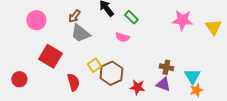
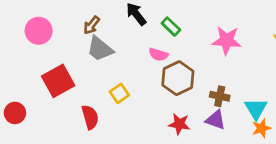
pink star: (182, 20) -> (227, 40), moved
red square: (50, 56) -> (58, 81), turned 30
brown hexagon: (111, 73) -> (178, 78), moved

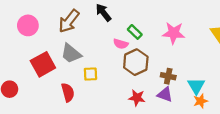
brown arrow: (92, 25) -> (69, 21), size x1.6
green rectangle: (171, 27) -> (135, 32), moved
gray trapezoid: (100, 49) -> (71, 54), moved
yellow square: (119, 93) -> (90, 74), turned 32

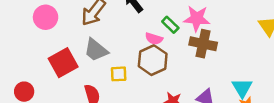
pink star: (174, 33) -> (197, 18), moved
brown hexagon: (136, 62) -> (153, 60), moved
brown cross: (168, 76) -> (203, 44), moved, size x1.5

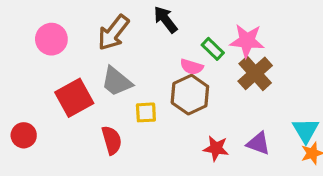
brown cross: (203, 44) -> (255, 73), turned 36

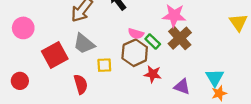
pink circle: (51, 39) -> (23, 28), moved
green rectangle: (213, 49) -> (153, 41), moved
red star: (216, 148) -> (153, 74), moved

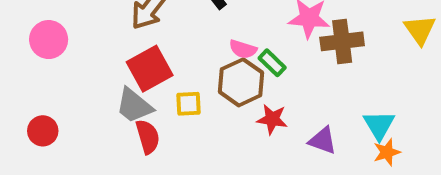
brown cross: (180, 38) -> (342, 41), moved, turned 35
gray trapezoid: (84, 44) -> (134, 106), moved
red square: (55, 55) -> (150, 69), moved

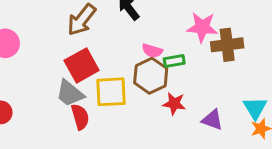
green rectangle: (272, 63) -> (174, 61), turned -54
yellow square: (189, 104) -> (111, 92), size x1.6

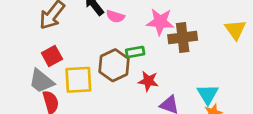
pink semicircle: (152, 51) -> (115, 16), moved
red square: (82, 65) -> (52, 56), size x0.7
red star: (174, 104) -> (148, 81), moved

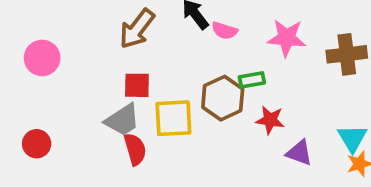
brown cross: (183, 38) -> (347, 54), moved
red square: (52, 56) -> (137, 85), turned 30
gray trapezoid: (41, 81) -> (122, 120), turned -72

